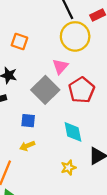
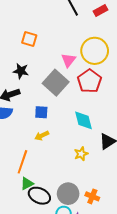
yellow circle: (75, 36) -> (95, 51), moved

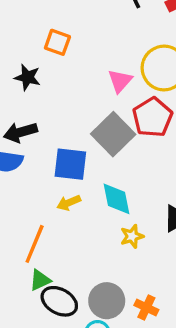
black star: (21, 71) -> (28, 77), moved
gray square: (56, 83) -> (113, 134), moved
blue square: (41, 112) -> (70, 164), size x1.5
cyan diamond: (84, 120) -> (117, 199), moved

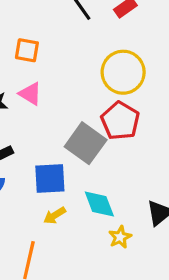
orange square: (57, 42) -> (27, 50), moved
pink triangle: (120, 81) -> (30, 94), moved, turned -30

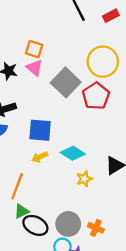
orange square: (27, 50) -> (34, 49), moved
gray square: (86, 143) -> (66, 82), moved
cyan diamond: (99, 204) -> (73, 153), turned -45

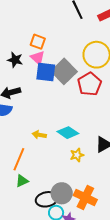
blue square: (40, 130) -> (46, 72), moved
yellow arrow: (40, 157) -> (39, 135), turned 32
black ellipse: (35, 225) -> (47, 199), moved, turned -40
orange cross: (96, 228) -> (85, 197), size x1.6

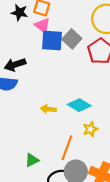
black star: (15, 60) -> (19, 12), moved
gray square: (64, 71) -> (72, 39), size x0.7
orange line: (19, 159) -> (67, 148), moved

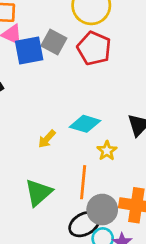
yellow arrow: (48, 109) -> (47, 139), turned -40
green triangle: (32, 160) -> (38, 193), moved, size x1.5

